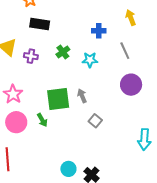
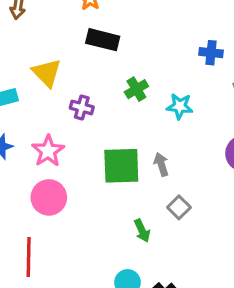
blue cross: (99, 31) -> (211, 53), moved
purple cross: (31, 56) -> (82, 107), moved
green arrow: (42, 120) -> (142, 231), moved

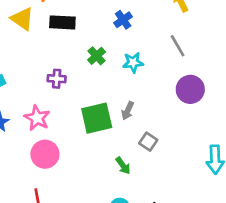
blue cross: (211, 53) -> (123, 20), moved, turned -30
yellow triangle: (47, 73) -> (22, 19), moved
gray arrow: (161, 164) -> (128, 111), turned -126

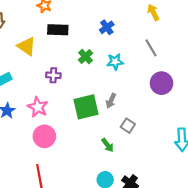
yellow triangle: (22, 19) -> (26, 46), moved

